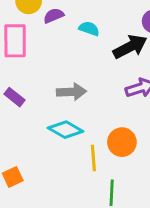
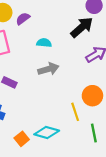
cyan semicircle: (89, 29) -> (44, 43), moved
cyan diamond: (66, 130) -> (47, 132), moved

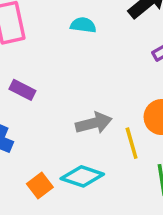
gray arrow: (48, 69) -> (94, 123), moved

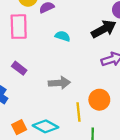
gray arrow: (94, 123) -> (59, 83), moved

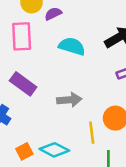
cyan semicircle: (63, 36) -> (72, 46), size x1.5
purple rectangle: (19, 68) -> (23, 84), size x1.5

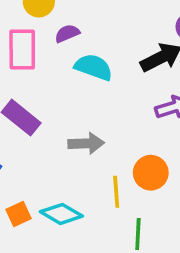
purple semicircle: (53, 14) -> (67, 33), moved

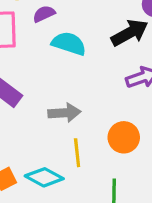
yellow line: (116, 192) -> (77, 153), moved

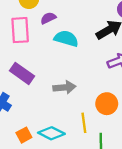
yellow line: (77, 153) -> (84, 123), moved

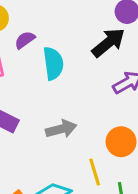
cyan semicircle: (66, 39) -> (53, 63), turned 75

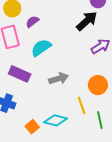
cyan semicircle: (53, 63) -> (41, 48), moved, turned -115

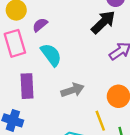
cyan semicircle: (41, 48) -> (51, 55), turned 90
purple rectangle: (20, 74) -> (27, 86), turned 65

